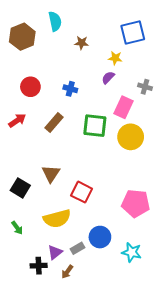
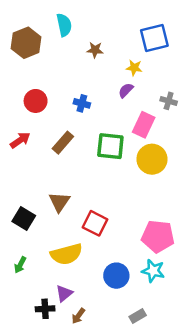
green arrow: (17, 228) -> (20, 265), turned 64
gray rectangle: (77, 248) -> (138, 316), moved
cyan star: (132, 252) -> (153, 271), moved

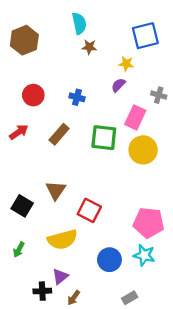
cyan semicircle: (64, 25) -> (79, 23), moved

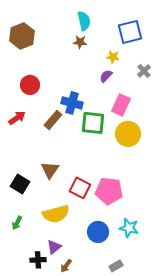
cyan semicircle: (79, 23) -> (84, 21), moved
gray cross: (159, 95) -> (144, 71), moved, turned 32
blue cross: (77, 97) -> (72, 103), moved, size x1.5
pink pentagon: (149, 223) -> (109, 191), moved

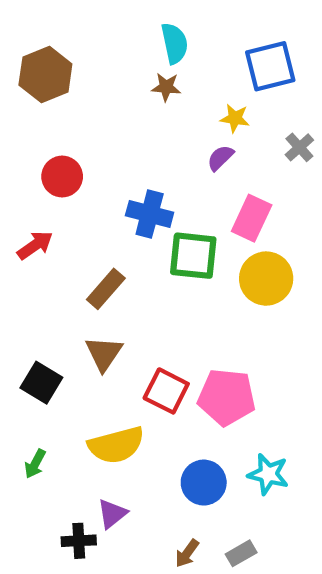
brown rectangle: (53, 120) -> (106, 289), moved
brown arrow: (66, 266) -> (187, 553), moved

